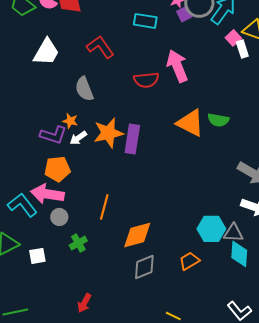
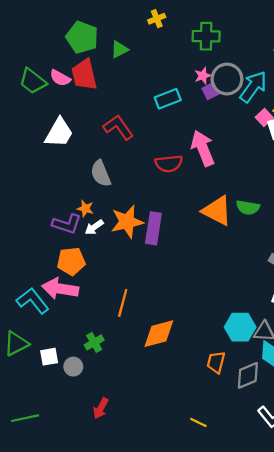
cyan rectangle: (145, 21) -> (168, 99), turned -30
gray circle: (59, 217) -> (73, 367), moved
orange trapezoid: (189, 261) -> (216, 362), turned -45
gray diamond: (144, 267) -> (248, 375), moved

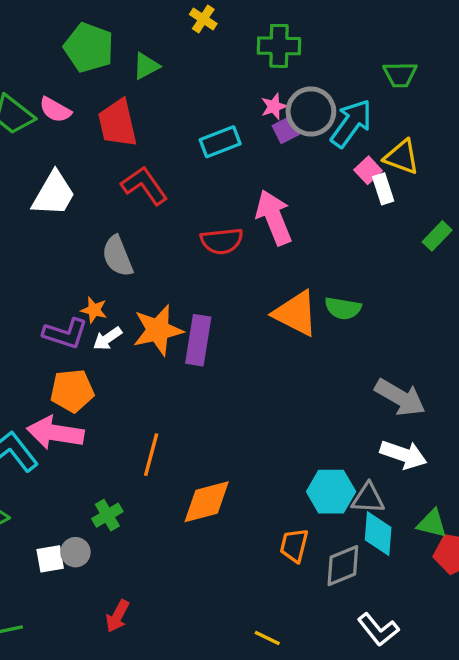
yellow cross: (157, 19) -> (203, 19), turned -35
red trapezoid: (84, 75) -> (117, 123), moved
white square: (49, 357) -> (50, 559), moved

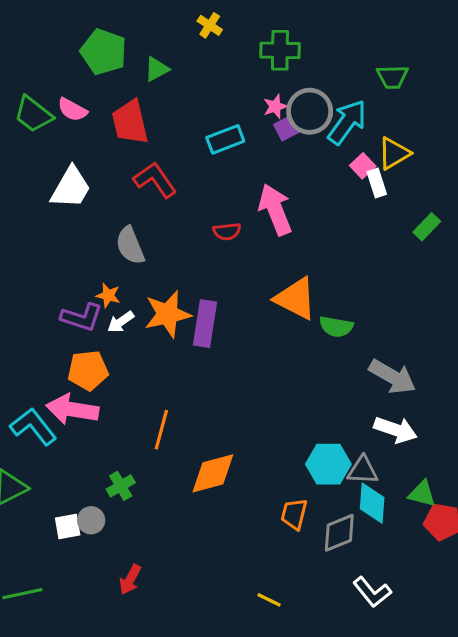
yellow triangle: (402, 157) -> (394, 153), turned -51
red semicircle: (222, 241) -> (227, 231), size x0.7
green semicircle: (343, 308) -> (336, 327), moved

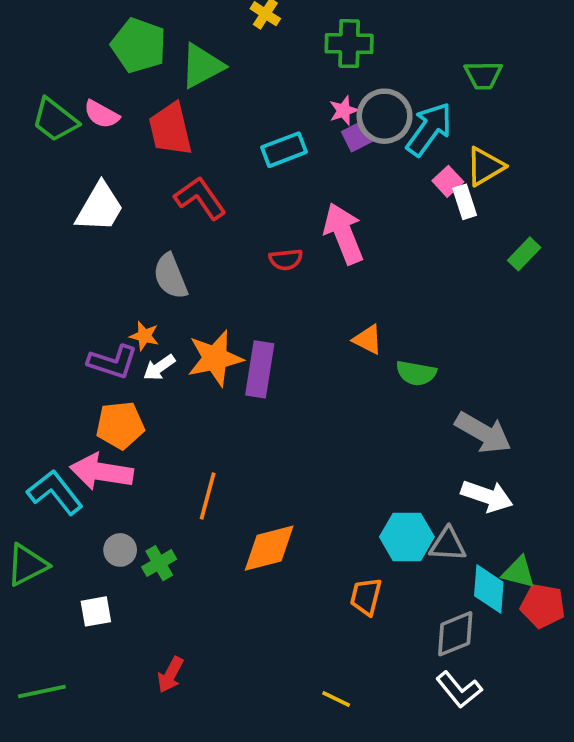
green triangle: (157, 69) -> (202, 66), size x1.5
orange triangle: (296, 299) -> (368, 340), size x0.6
cyan diamond: (372, 503) -> (489, 589), moved
gray circle: (91, 520) -> (120, 550), moved
gray diamond: (339, 533) -> (455, 634), moved

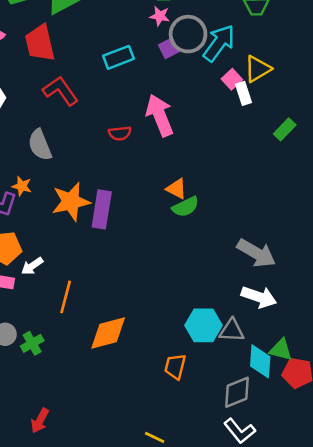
pink star: (344, 111) -> (160, 16), moved, turned 30
white arrow: (159, 368) -> (32, 266), moved
green semicircle: (416, 373) -> (185, 207), moved, turned -36

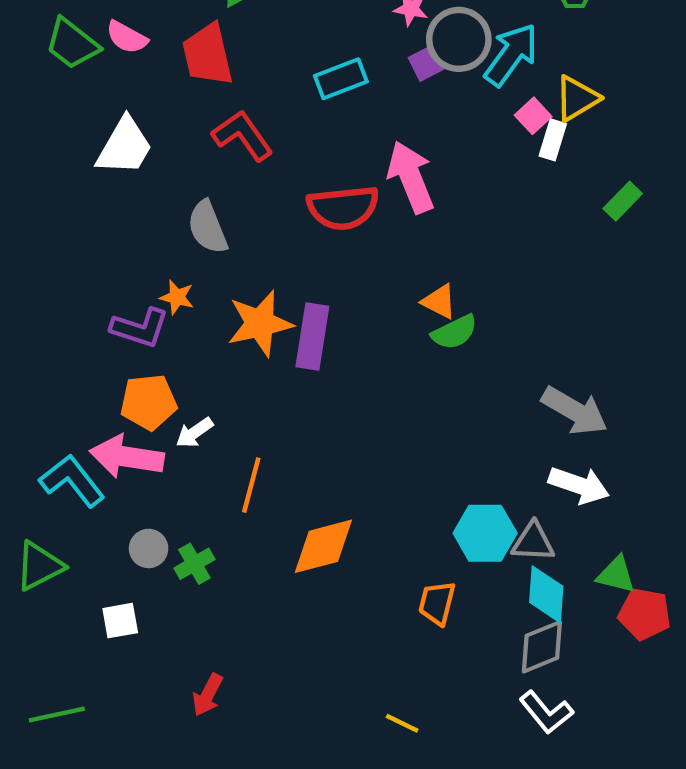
white rectangle: (243, 93) -> (553, 140), turned 35
red semicircle: (120, 133) -> (343, 208), size x1.8
cyan diamond: (260, 361) -> (546, 594), moved

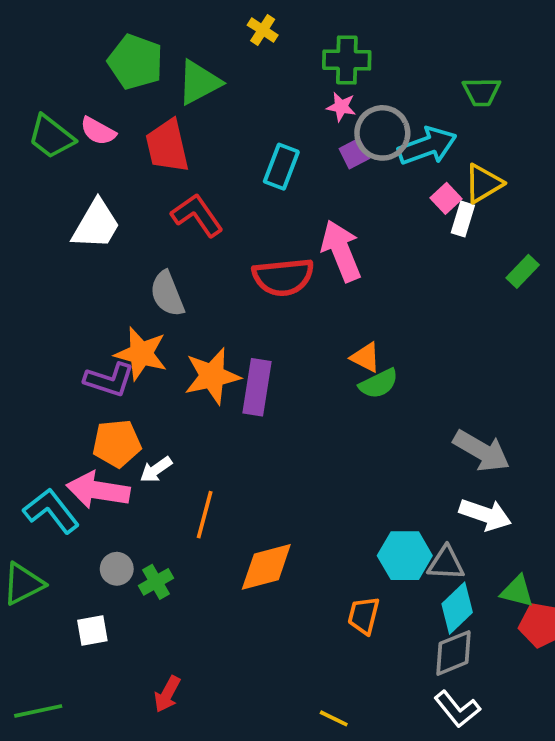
cyan arrow: (511, 55) -> (427, 146), turned 34
cyan rectangle: (341, 79) -> (281, 167), turned -48
orange star: (177, 297) -> (141, 354), size x1.8
cyan diamond: (546, 594) -> (457, 608), turned 42

